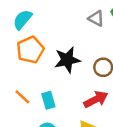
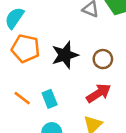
orange pentagon: (30, 50) -> (25, 48), turned -30

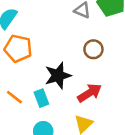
black star: (65, 55) -> (58, 76), moved
brown circle: (103, 59) -> (93, 49), moved

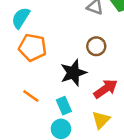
brown circle: (93, 49) -> (96, 46), moved
cyan rectangle: (41, 98) -> (64, 106), moved

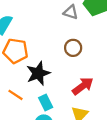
black star: (73, 73) -> (38, 73), moved

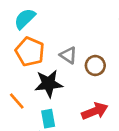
gray triangle: (71, 12) -> (68, 55), moved

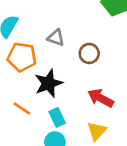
gray triangle: (68, 55) -> (56, 38), moved
red arrow: (95, 111) -> (101, 98), turned -115

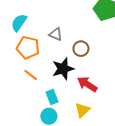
black star: (48, 83) -> (63, 69), moved
orange line: (22, 109) -> (31, 75), moved

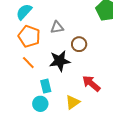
gray triangle: (56, 34) -> (57, 27), turned -40
red arrow: (87, 84) -> (91, 83), moved

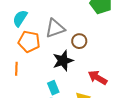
gray triangle: (57, 27) -> (55, 28), size x1.5
orange line: (28, 63) -> (16, 69), moved, turned 56

